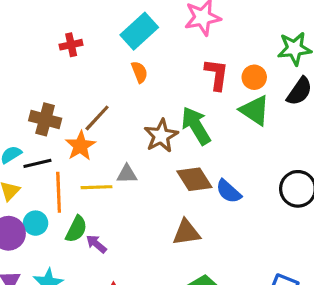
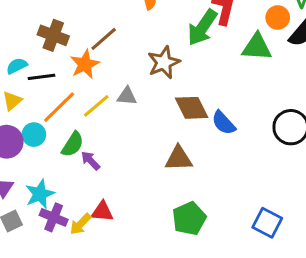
orange circle: (254, 77) -> (278, 17), moved
green triangle: (255, 110) -> (257, 47), turned -36
green arrow: (196, 126) -> (202, 27), moved, turned -120
yellow line: (96, 187) -> (96, 106), turned -44
orange line: (59, 192) -> (59, 107), turned 42

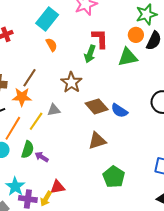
green arrow: (202, 27) -> (90, 54), size x0.7
orange star: (85, 64) -> (22, 97), turned -30

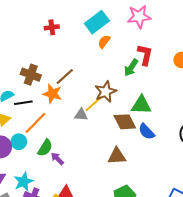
orange semicircle: (51, 45) -> (104, 42), moved, turned -128
green triangle: (128, 57) -> (141, 105), moved
yellow line: (36, 121) -> (94, 104), moved

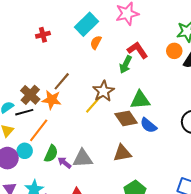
red L-shape: (145, 55) -> (138, 50), turned -40
brown cross: (31, 75) -> (30, 95), moved, turned 30
gray triangle: (81, 115) -> (83, 158), moved, size x1.5

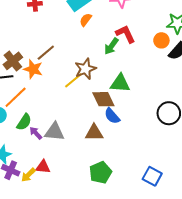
blue semicircle: (148, 125) -> (112, 116), moved

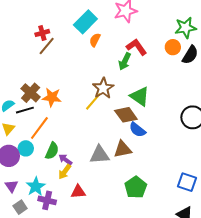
brown line: (46, 53) -> (47, 46), moved
green triangle: (120, 83) -> (140, 96), turned 40
gray triangle: (54, 132) -> (100, 155), moved
yellow arrow: (28, 175) -> (65, 172), moved

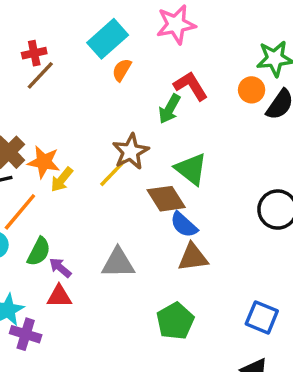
brown triangle: (123, 149) -> (193, 257), moved
yellow arrow: (65, 172) -> (62, 180), moved
red triangle: (78, 192) -> (59, 296), moved

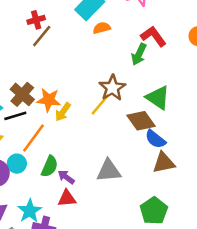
orange semicircle: (122, 70) -> (102, 28), turned 48

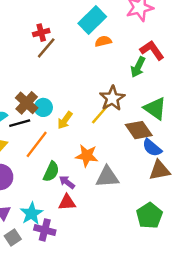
orange star: (49, 100) -> (87, 156), moved
cyan circle: (17, 164) -> (43, 107), moved

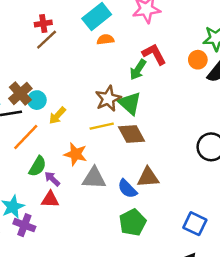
green triangle: (155, 108) -> (130, 103), moved
yellow line: (100, 114) -> (102, 126), moved, turned 30
blue semicircle: (152, 148) -> (127, 189), moved

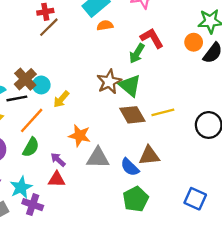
yellow line: (102, 126) -> (163, 112), moved
green semicircle: (38, 166) -> (31, 147), moved

